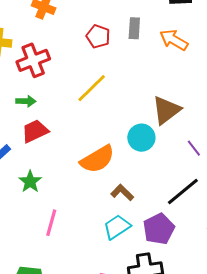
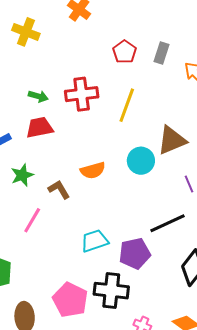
red cross: (33, 60) -> (82, 94), moved
yellow line: (92, 88) -> (127, 105), moved, turned -40
orange semicircle: (97, 159) -> (93, 170), size x0.7
brown L-shape: (122, 193) -> (59, 189), moved

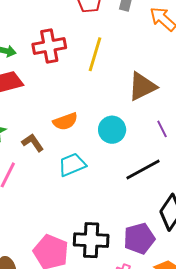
cyan circle: (141, 161) -> (112, 130), moved
cyan trapezoid: (95, 241) -> (72, 165), moved
purple pentagon: (135, 253) -> (139, 238), moved

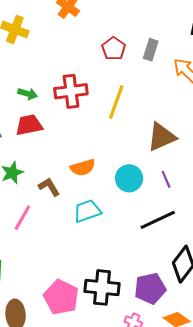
purple line: (162, 129) -> (166, 179), moved

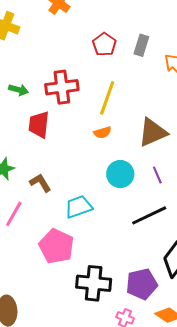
red trapezoid: (29, 125) -> (39, 124), moved, turned -72
orange semicircle: (83, 167) -> (102, 132), moved, size x0.7
pink pentagon: (61, 297) -> (56, 246), moved

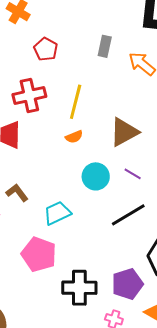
red pentagon: (104, 44) -> (46, 49), moved
purple line: (157, 175) -> (133, 174), turned -30

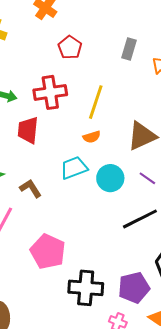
cyan trapezoid: (57, 213) -> (74, 168), moved

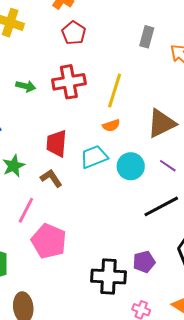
red pentagon: (70, 47) -> (74, 33), moved
red trapezoid: (28, 130) -> (57, 143), moved
pink pentagon: (48, 252) -> (49, 241), moved
purple pentagon: (134, 288) -> (144, 262), moved, size x0.7

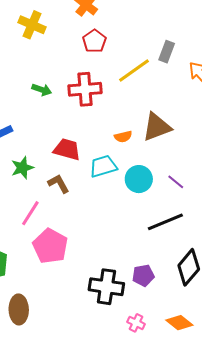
yellow line: (115, 91) -> (134, 70), moved, turned 32
brown triangle: (161, 123) -> (157, 127), moved
red trapezoid: (57, 143) -> (67, 149), turned 96

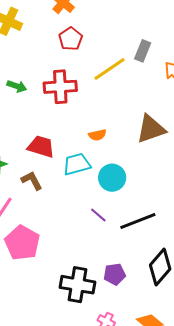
brown triangle: (157, 127) -> (151, 129), moved
purple line: (176, 182) -> (98, 215), moved

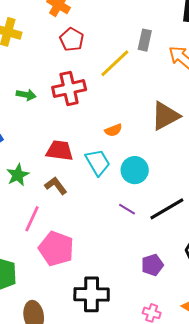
cyan trapezoid: (77, 164) -> (98, 162), turned 84
black cross: (78, 285) -> (92, 294), moved

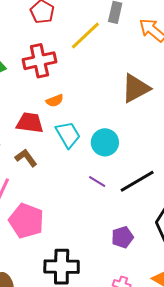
orange semicircle: (113, 130) -> (55, 101), moved

